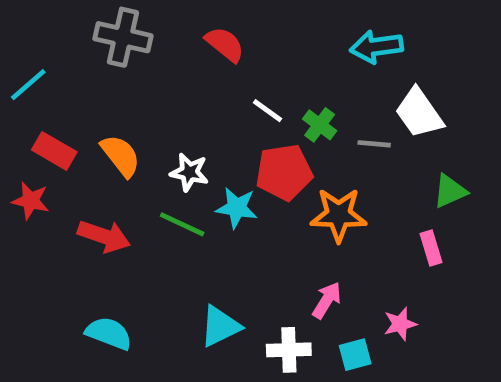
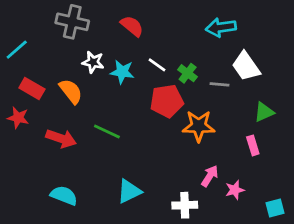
white star: (189, 172) -> (93, 62), moved
cyan star: (237, 208) -> (122, 72), moved
pink arrow: (327, 300) -> (210, 176), moved
white cross: (289, 350) -> (185, 205), moved
cyan square: (355, 355) -> (275, 208), moved

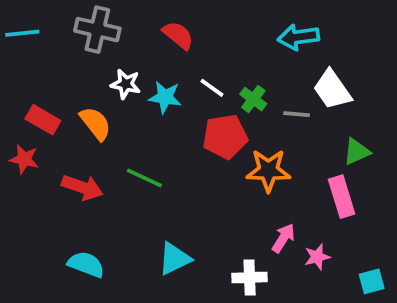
cyan line: (17, 50) -> (22, 33), moved, turned 35
pink rectangle: (253, 145) -> (342, 197), size x1.5

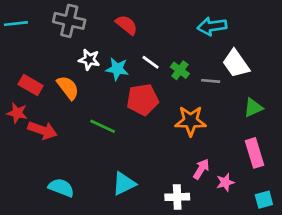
red pentagon: (225, 137) -> (143, 100), moved
red arrow: (82, 187) -> (43, 130), moved
pink rectangle: (342, 197) -> (255, 153), moved

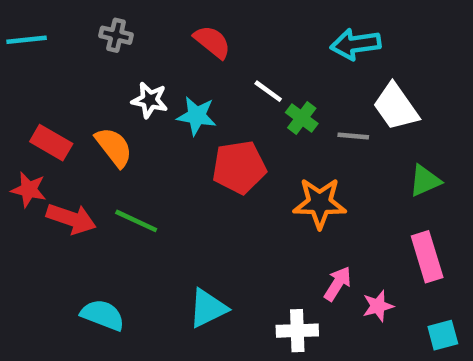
gray cross: (69, 21) -> (116, 35), size x0.6
white line: (151, 62) -> (268, 91), moved
green line: (103, 126) -> (136, 221), moved

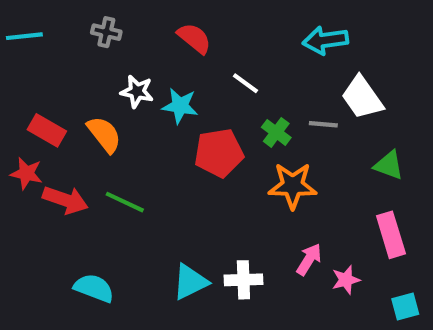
green cross: (302, 118) -> (276, 132), moved
green triangle: (425, 181) -> (389, 165), turned 44
white cross: (297, 331) -> (243, 280), moved

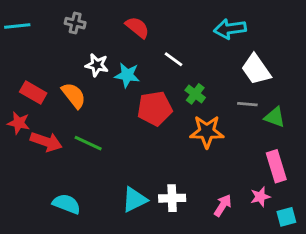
gray line: (323, 124) -> (247, 104), moved
pink arrow: (309, 259) -> (223, 205), moved
pink star: (346, 280) -> (260, 197), moved

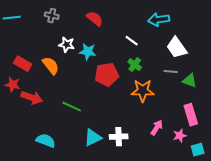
white line: (174, 59) -> (132, 41), moved
green line: (88, 143) -> (72, 107), moved
pink arrow: (223, 205) -> (157, 128), moved

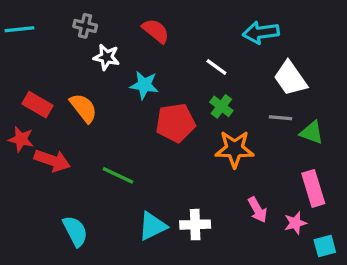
white star: (67, 45) -> (106, 57), moved
pink arrow: (157, 128) -> (258, 210), turned 119
cyan semicircle: (46, 141) -> (75, 231), turned 42

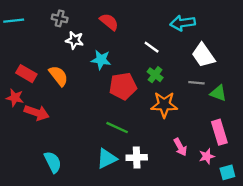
green line: (118, 175) -> (117, 128), moved

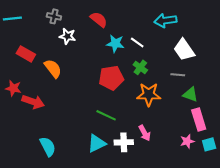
cyan star: (101, 60) -> (115, 43), moved
red rectangle: (26, 74) -> (26, 54), moved
green triangle: (218, 93) -> (190, 94), moved
pink arrow: (180, 147) -> (145, 133), moved
cyan square: (227, 172) -> (209, 144), moved

